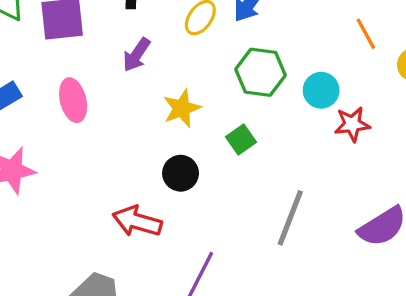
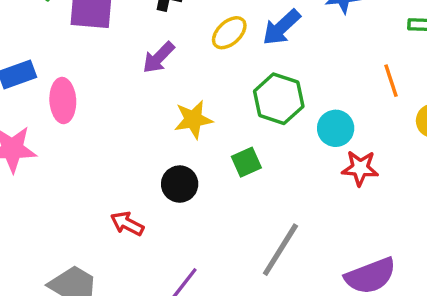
pink ellipse: (73, 100) -> (63, 100), moved
red arrow: (137, 221) -> (127, 224), size x0.7

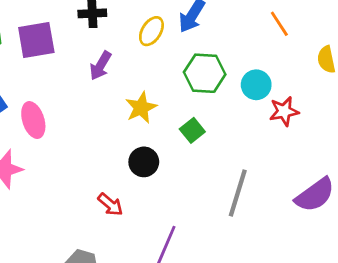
orange line: (391, 81) -> (279, 24), moved
red arrow: (127, 224) -> (110, 204), turned -152

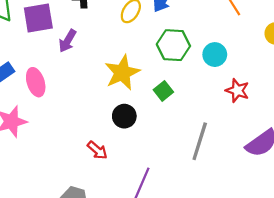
purple arrow: (100, 66) -> (68, 41), moved
yellow star: (141, 108) -> (122, 73), size x1.4
red star: (284, 111) -> (237, 90), moved, turned 30

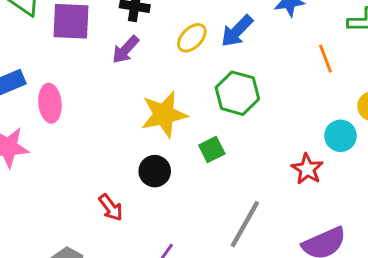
purple arrow: (68, 41) -> (125, 50), moved
cyan circle: (215, 55) -> (341, 136), moved

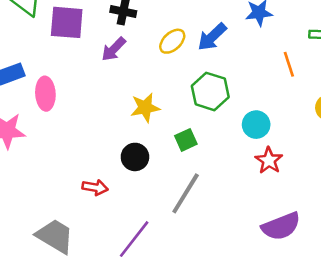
yellow star: (164, 115) -> (145, 108), size x0.7
cyan circle: (341, 136) -> (256, 125), moved
red arrow: (111, 208) -> (95, 187), turned -45
gray line: (245, 224) -> (186, 193), moved

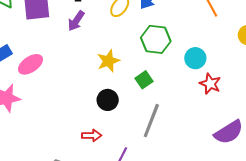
pink ellipse: (45, 94) -> (30, 64), turned 70
red arrow: (95, 187) -> (92, 135), moved

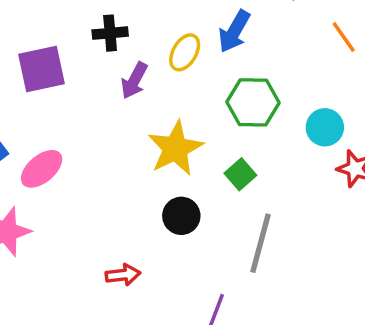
purple arrow: (76, 21) -> (134, 80), moved
yellow star: (108, 61) -> (175, 148), size x1.4
red arrow: (92, 135) -> (123, 275), moved

